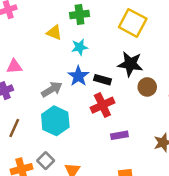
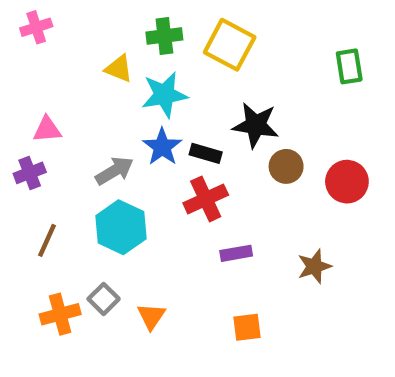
yellow square: (133, 23) -> (230, 45), moved
cyan star: (80, 47) -> (164, 95), size x1.5

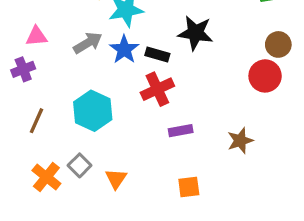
brown circle: (286, 166) -> (278, 44), moved
gray arrow: (114, 171) -> (88, 43), moved
orange cross: (60, 314) -> (46, 177), turned -36

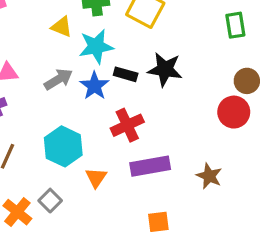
black rectangle: (157, 54) -> (126, 74), moved
purple rectangle: (181, 131) -> (150, 166), size x1.6
brown star: (240, 141) -> (209, 176), turned -30
orange triangle: (116, 179) -> (96, 178), moved

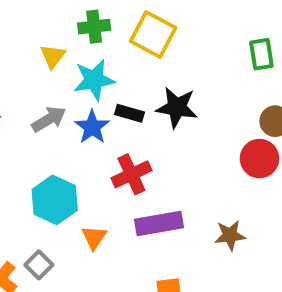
yellow triangle: (62, 27) -> (53, 56), turned 45
brown star: (209, 176) -> (230, 235), turned -30

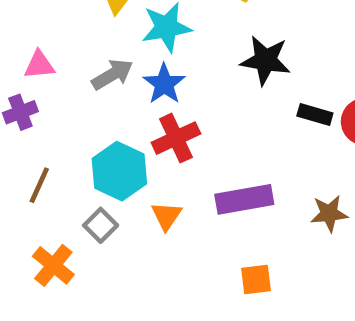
black rectangle: (130, 113) -> (315, 115), moved
red cross: (131, 174) -> (176, 138), moved
gray square: (39, 265) -> (101, 225), moved

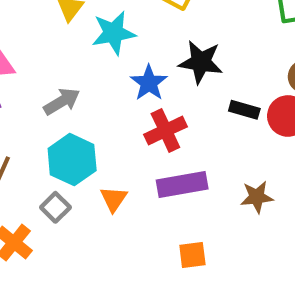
gray arrow: (112, 74) -> (62, 101), moved
blue star: (164, 84) -> (149, 83), moved
red cross: (176, 138) -> (165, 131), moved

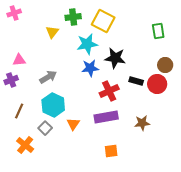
cyan star: (114, 33) -> (87, 44), moved
blue star: (149, 83) -> (90, 68), turned 30
red cross: (165, 131) -> (109, 91), moved

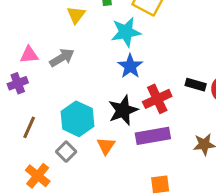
black star: (115, 58) -> (123, 110), moved, turned -30
blue star: (90, 68) -> (130, 66), turned -30
gray arrow: (48, 77) -> (62, 58), moved

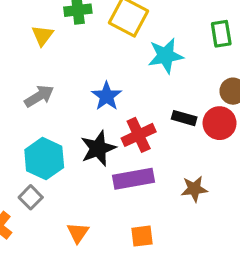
cyan star: (126, 32) -> (166, 56), moved
gray arrow: (62, 58) -> (39, 96), moved
orange triangle: (106, 146) -> (78, 233), moved

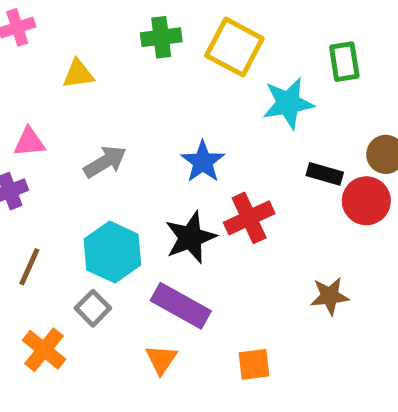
green rectangle: (221, 34) -> (344, 62), moved
yellow triangle: (42, 35) -> (78, 74), moved, turned 45
black rectangle: (184, 118) -> (325, 174), moved
purple rectangle: (134, 179) -> (181, 306), moved, turned 39

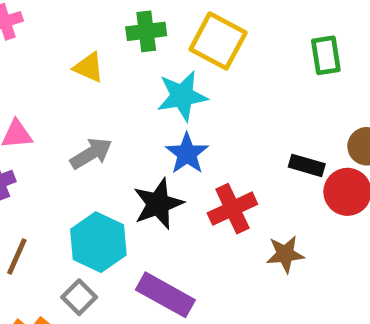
yellow triangle: (78, 74) -> (89, 67), moved, turned 32
cyan star: (288, 103) -> (182, 96), moved
black star: (191, 237) -> (158, 204), moved
brown star: (330, 296) -> (285, 254), moved

